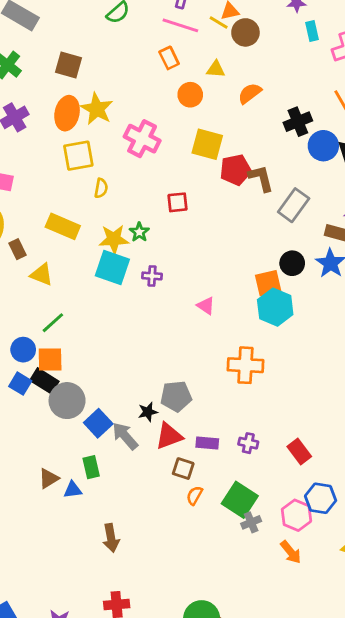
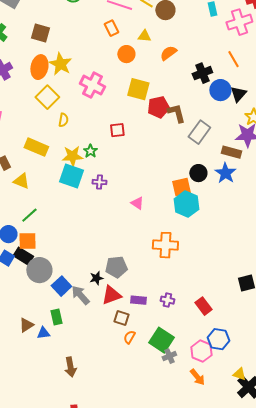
yellow square: (78, 156) -> (47, 97), turned -35

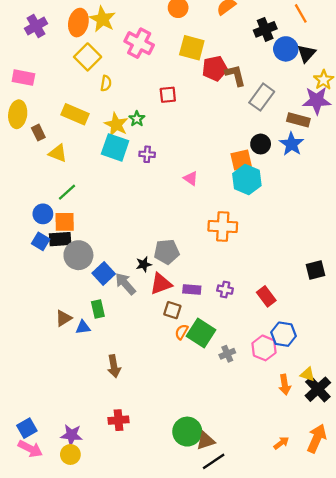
yellow star: (72, 156) -> (116, 125), turned 30
black rectangle: (23, 256) -> (60, 239), turned -36
green square: (161, 340) -> (201, 333), moved
orange arrow: (197, 377) -> (285, 385), moved, turned 30

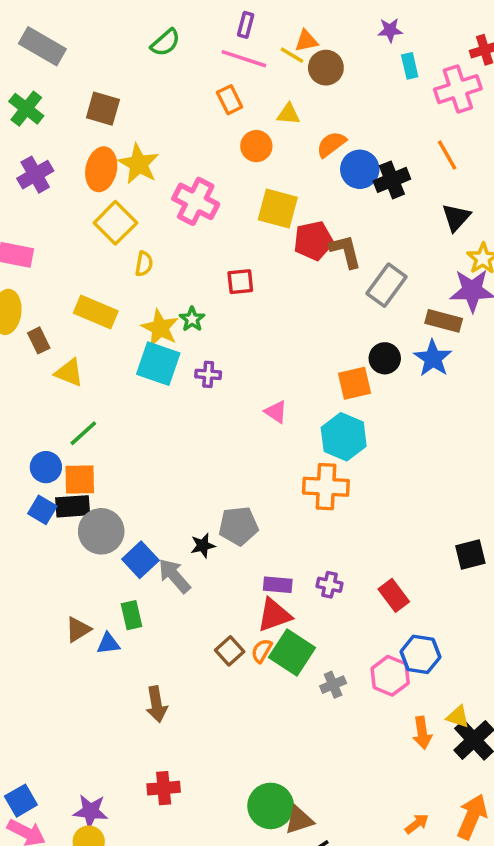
blue circle: (286, 49) -> (360, 169), moved
cyan hexagon: (247, 180) -> (344, 437), moved
red triangle: (161, 284) -> (274, 615), moved
brown square: (172, 310) -> (230, 651), moved, turned 30

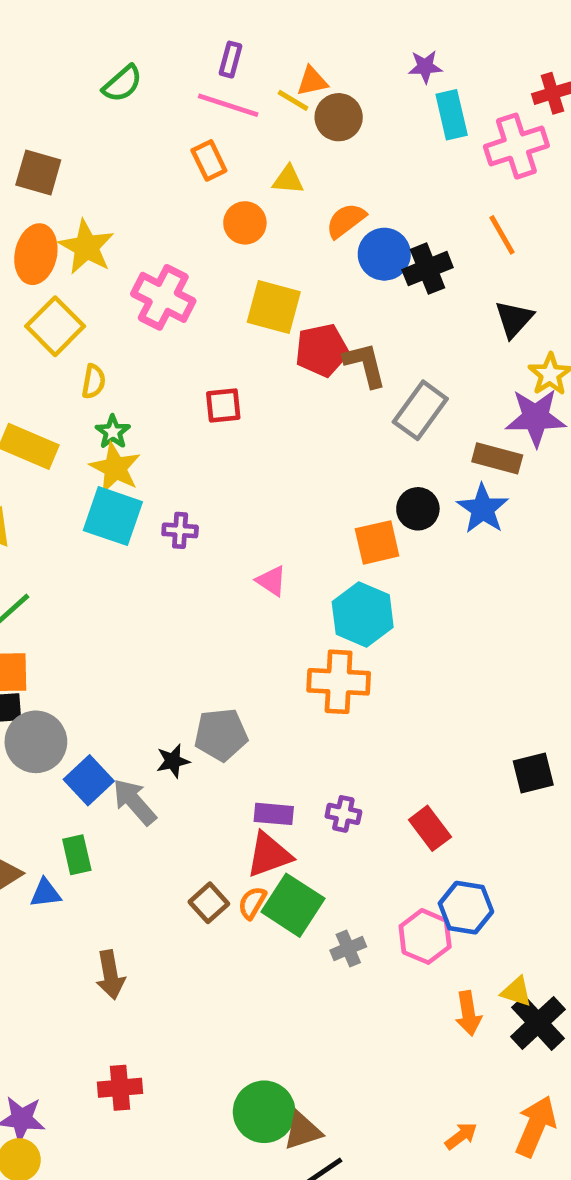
cyan rectangle: (410, 66) -> (452, 115), size x1.4
green star: (192, 319) -> (113, 432), moved

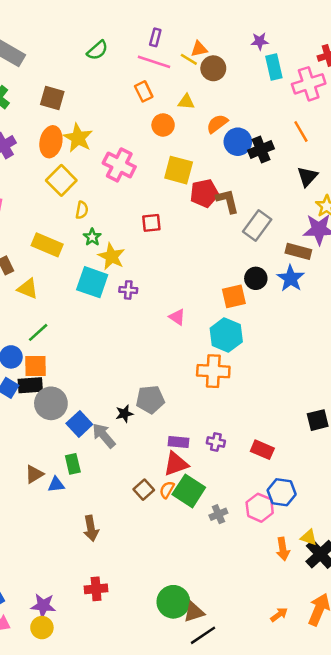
yellow star: (115, 468) -> (112, 256), moved
red rectangle: (430, 828) -> (262, 450), turned -30

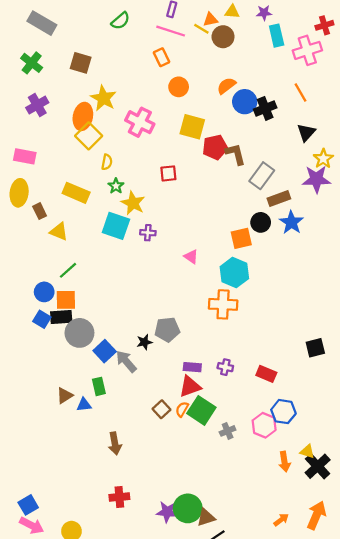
yellow triangle: (186, 102) -> (232, 12), moved
orange ellipse: (51, 142) -> (83, 116), moved
brown rectangle: (298, 251) -> (279, 198), moved, turned -35
purple star: (43, 606) -> (167, 512), moved

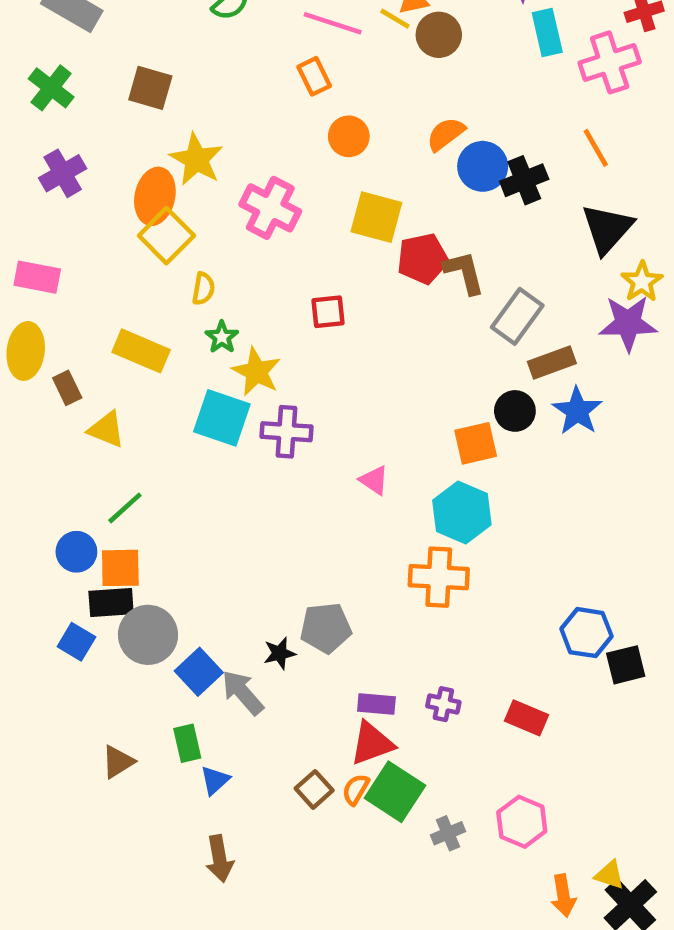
black triangle: (306, 132) -> (607, 229), size x1.4
purple cross: (148, 233) -> (286, 432), size x1.5
blue square: (42, 319) -> (76, 642), moved
blue triangle: (84, 405) -> (215, 780), moved, turned -35
blue hexagon: (283, 412) -> (586, 633), moved

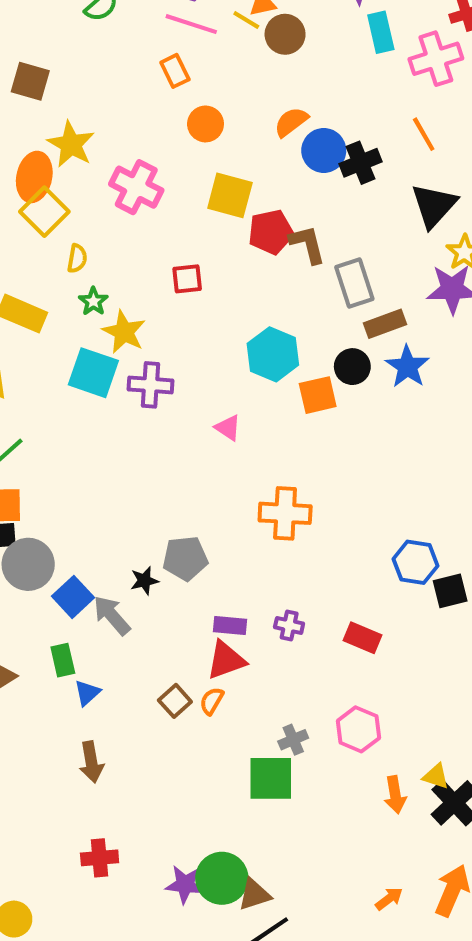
gray rectangle: (517, 316) -> (354, 283), turned -54
cyan hexagon: (462, 513) -> (273, 354), moved
green square: (395, 792) -> (271, 778), moved, turned -33

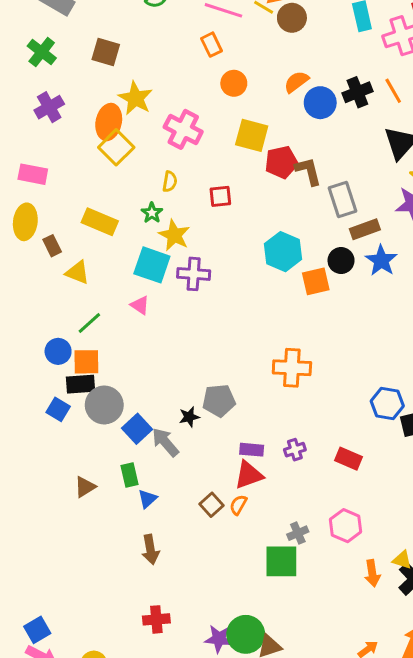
black cross: (360, 163) -> (357, 92), moved
yellow semicircle: (77, 259) -> (170, 182), moved
pink triangle: (228, 428) -> (140, 305), moved
purple cross: (289, 625) -> (295, 450), turned -30

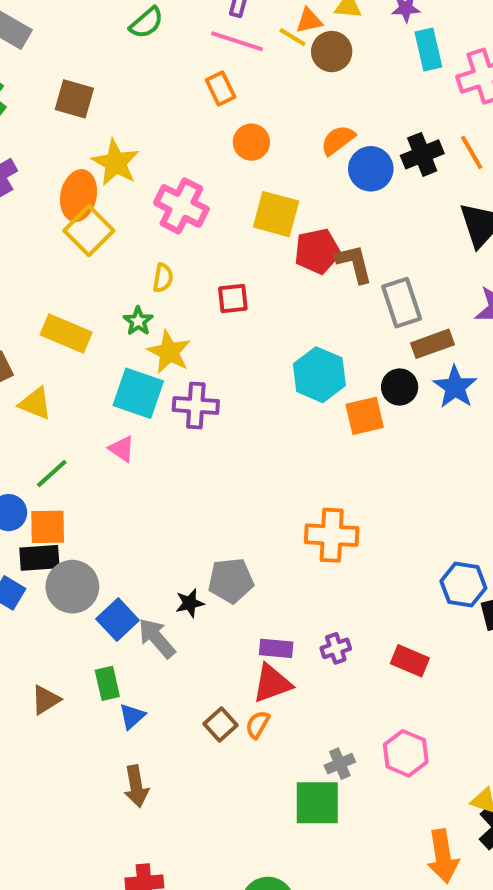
orange arrow: (372, 573) -> (443, 856), moved, size x1.4

